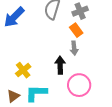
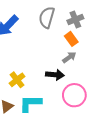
gray arrow: (74, 48) -> (69, 57), turned -120
black arrow: (60, 65) -> (55, 75), turned 96

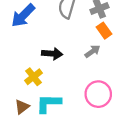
orange rectangle: (71, 39) -> (104, 31), moved
black arrow: (55, 75) -> (52, 54), moved

